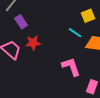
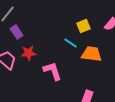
pink L-shape: (71, 67) -> (53, 71), moved

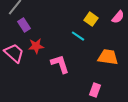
yellow square: (84, 26) -> (91, 19), turned -32
orange trapezoid: (92, 54) -> (108, 57), moved

